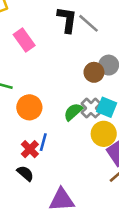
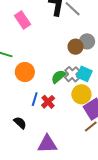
red cross: (30, 149) -> (48, 102), moved

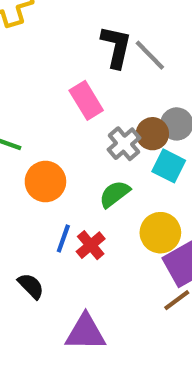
pink rectangle: (22, 20) -> (86, 100), moved
gray cross: (72, 74) -> (124, 144), moved
cyan square: (84, 74) -> (169, 166), moved

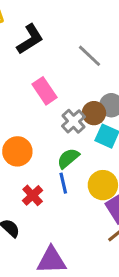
black L-shape: (116, 47) -> (30, 39), moved, turned 48
blue line: (63, 238) -> (63, 183), moved, turned -30
red cross: (91, 245) -> (33, 195), moved

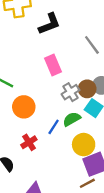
green semicircle: (68, 158) -> (72, 119), moved
blue line: (63, 183) -> (54, 127), moved, turned 35

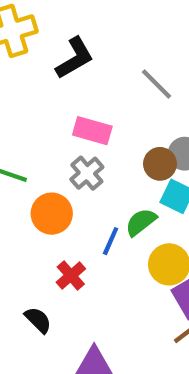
pink rectangle: (53, 65) -> (92, 131), turned -42
gray cross: (71, 92) -> (87, 173), moved

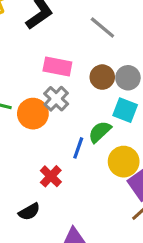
brown circle: (160, 164) -> (102, 77), moved
orange circle: (52, 214) -> (33, 114), moved
black semicircle: (38, 320) -> (29, 212), turned 110

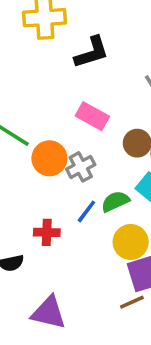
gray cross: (56, 99) -> (81, 167), moved
red cross: (51, 176) -> (47, 232), turned 30

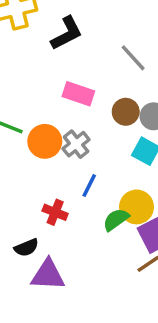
green semicircle: (115, 201) -> (116, 220), moved
red cross: (47, 232) -> (55, 212), turned 30
purple triangle: (49, 313) -> (48, 275), moved

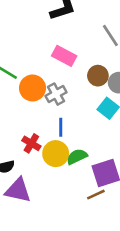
blue line: (89, 185) -> (61, 127), turned -36
yellow circle: (137, 207) -> (56, 154), moved

